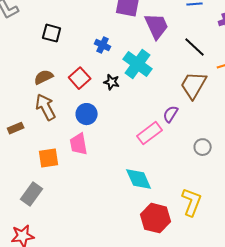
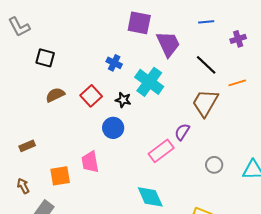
black square: (52, 33) -> (45, 58), moved
brown arrow: (46, 107) -> (23, 186), moved, size x0.6
blue circle: (87, 114) -> (113, 128), moved

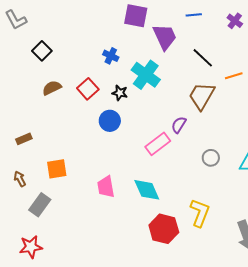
blue line: (206, 22) -> (194, 15), moved
purple cross: (238, 39) -> (235, 21), moved, turned -35
black square: (45, 58) -> (42, 51), turned 30
pink trapezoid: (90, 162) -> (106, 187), moved

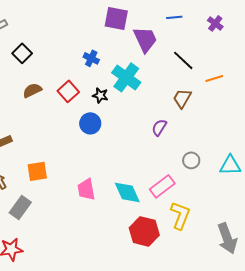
brown trapezoid: (202, 96) -> (182, 98), size x0.7
pink rectangle: (158, 144) -> (162, 186), moved

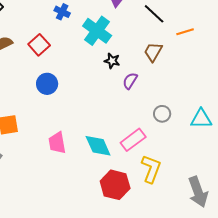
black star: (100, 95) -> (112, 61), moved
blue circle: (90, 123) -> (47, 84), moved

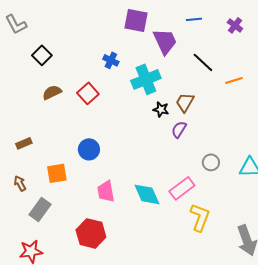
cyan cross: (97, 31) -> (146, 79), turned 32
brown trapezoid: (153, 52) -> (185, 102), moved
blue circle: (47, 84) -> (89, 149), moved
red hexagon: (115, 185) -> (91, 233), moved

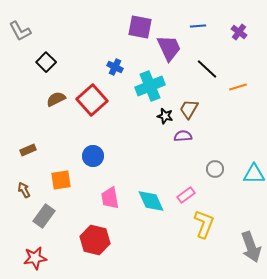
red square: (88, 93) -> (92, 100), size x1.4
purple semicircle: (179, 129) -> (183, 136), turned 54
pink rectangle: (182, 188) -> (186, 195), size x0.7

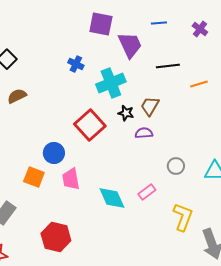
black line: (207, 69) -> (168, 66), turned -50
red square: (92, 100) -> (90, 125), moved
orange square: (61, 180) -> (34, 177), moved, turned 30
pink trapezoid: (110, 198) -> (71, 179), moved
yellow L-shape: (204, 224) -> (183, 217), moved

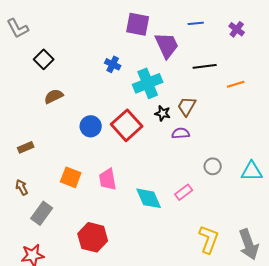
blue circle: (54, 153) -> (91, 126), moved
yellow L-shape: (183, 217) -> (209, 239), moved

